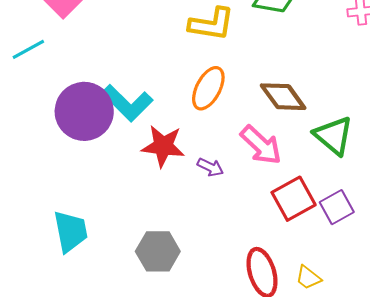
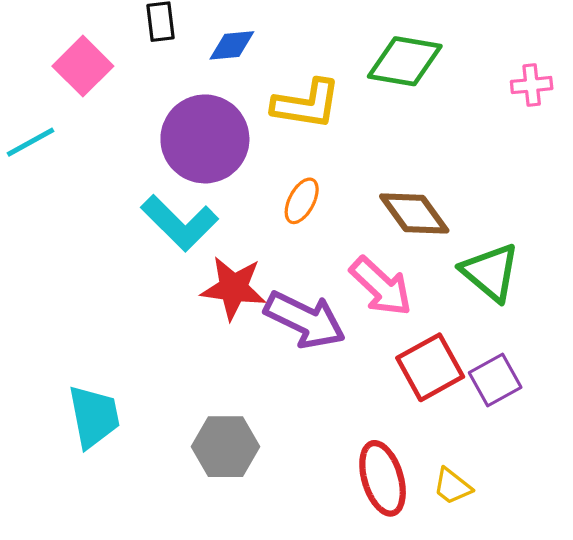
orange ellipse: (208, 88) -> (302, 201), size x0.7
purple circle: (84, 111) -> (205, 139), moved
purple arrow: (210, 167) -> (305, 320), size x2.0

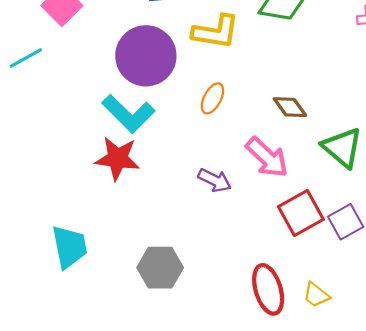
brown diamond: (414, 213) -> (290, 107), size x0.7
red star: (233, 288) -> (117, 158), moved
purple arrow: (305, 320) -> (215, 180), size x0.6

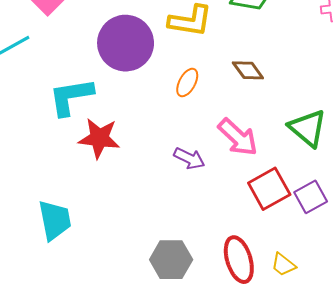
brown diamond: (290, 107) -> (248, 70), moved
cyan L-shape: (128, 114) -> (71, 97), moved, turned 126
gray hexagon: (160, 268) -> (171, 260), moved

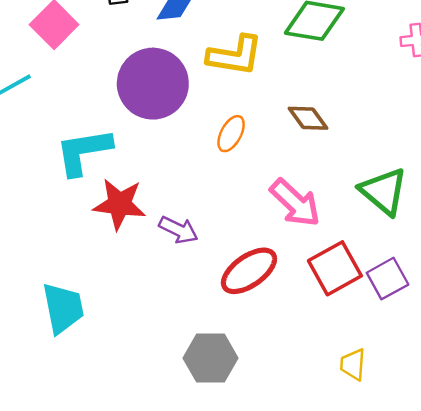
purple arrow: (189, 158) -> (178, 230), moved
red ellipse: (239, 260) -> (249, 271), moved, turned 72
yellow trapezoid: (283, 265) -> (353, 364), turned 56

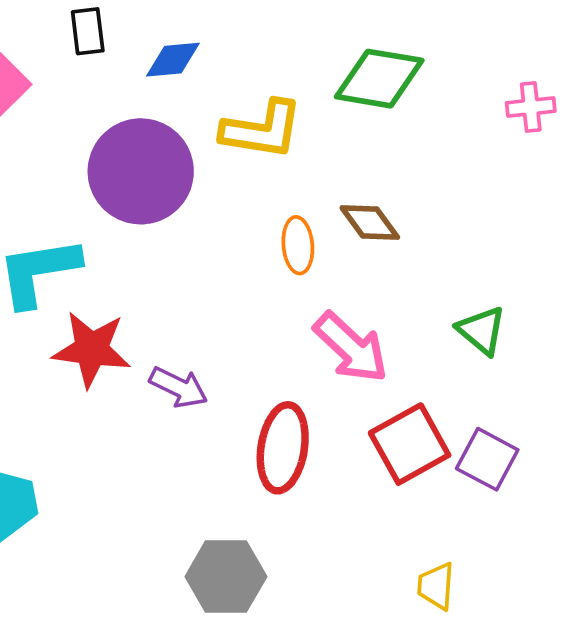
orange ellipse: (231, 134) -> (298, 245), moved, turned -33
green triangle: (384, 191) -> (482, 330), size x0.7
red ellipse: (249, 271) -> (283, 448), turned -46
purple square: (387, 279) -> (487, 459), turned -33

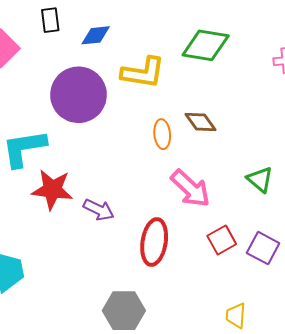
red square: (410, 444) -> (222, 240), size x0.7

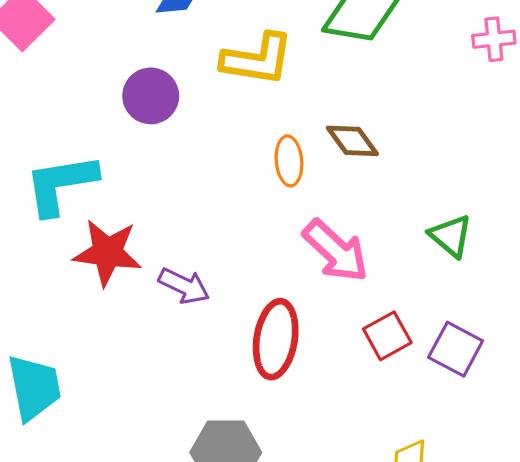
purple circle: (79, 95) -> (151, 96), size x0.6

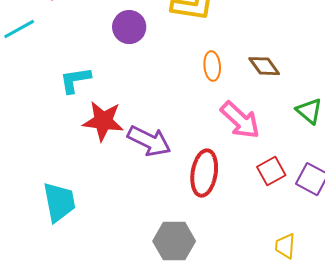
brown diamond: (352, 141) -> (264, 66), moved
cyan L-shape: (61, 184) -> (75, 80), size x0.7
purple arrow: (184, 286) -> (149, 141), size x1.4

